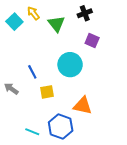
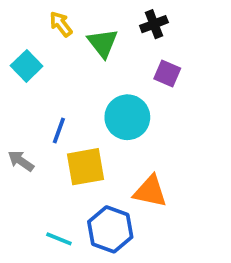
cyan square: (14, 22) -> (27, 66), moved
blue line: (32, 72) -> (59, 131), turned 48
yellow square: (47, 92) -> (86, 167), size x1.5

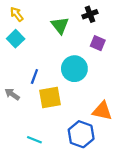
yellow arrow: (61, 24) -> (17, 14), moved
orange triangle: (150, 191) -> (102, 111), moved
blue hexagon: (110, 229) -> (81, 134), moved

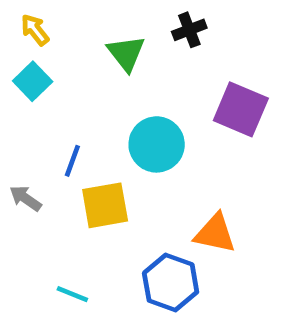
purple square: (98, 43) -> (241, 109), moved, size x1.6

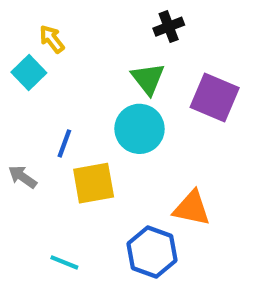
yellow arrow: (35, 30) -> (52, 39), moved
green triangle: (126, 53) -> (148, 79), moved

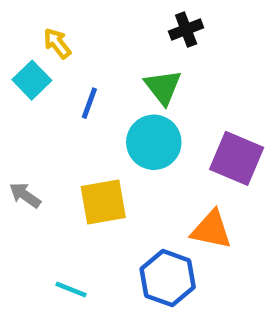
purple square: (215, 98) -> (237, 158), moved
blue line: (64, 143) -> (89, 103), moved

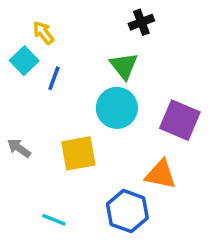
blue line: (89, 103) -> (54, 78), moved

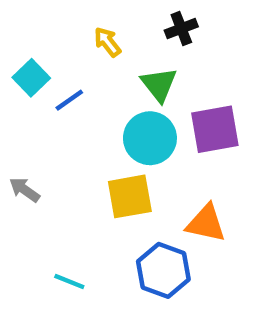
yellow arrow: (43, 33) -> (107, 42), moved
blue line: (54, 78) -> (69, 100), turned 35
purple square: (180, 120) -> (215, 129), moved, turned -33
yellow square: (78, 153) -> (130, 196), moved

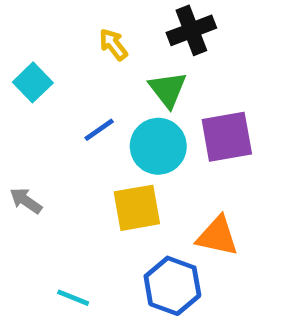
black cross: (181, 28) -> (191, 30), size x1.4
blue line: (69, 100) -> (99, 130), moved

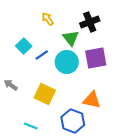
black cross: (191, 30) -> (90, 22), moved
cyan square: (33, 82) -> (24, 46), moved
yellow square: (137, 208) -> (45, 94), moved, turned 35

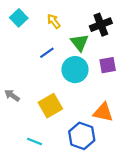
cyan square: (24, 46) -> (19, 18), moved
blue line: (42, 55) -> (47, 53), moved
purple square: (96, 58) -> (108, 65), size x0.7
yellow square: (45, 94) -> (50, 106), turned 35

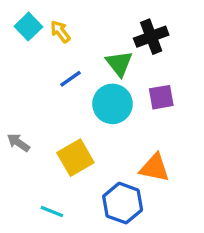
yellow arrow: (54, 21) -> (60, 32), moved

